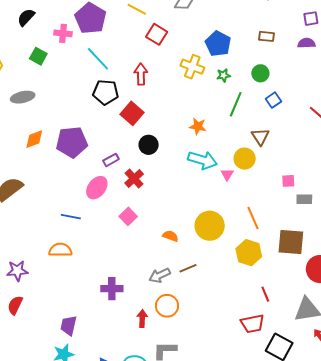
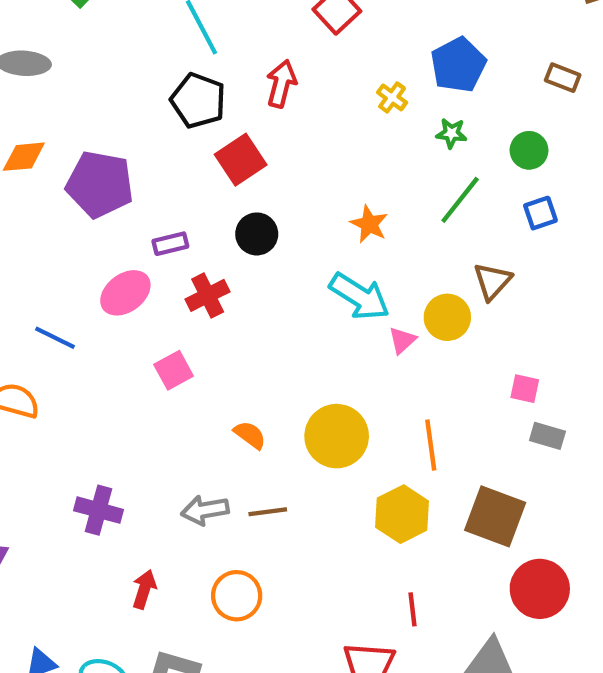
yellow cross: (192, 67) -> (392, 97), size x0.6
orange circle: (167, 306) -> (237, 596), moved

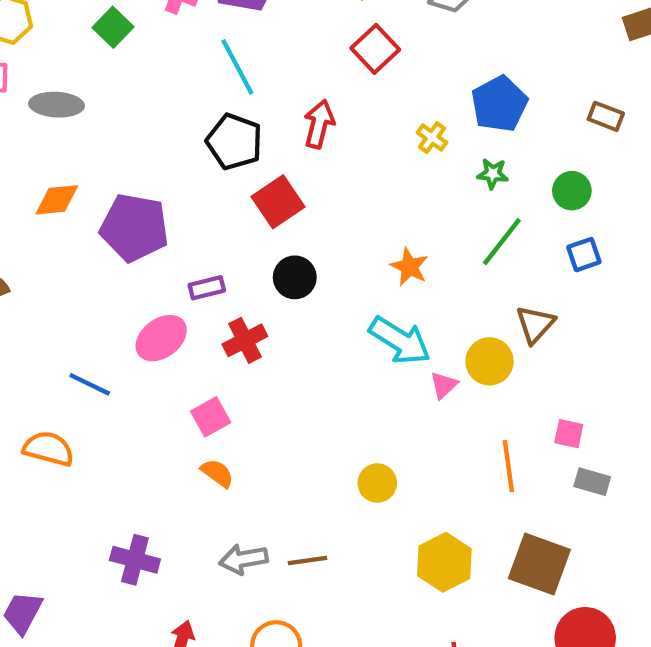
orange semicircle: (250, 435) -> (217, 473), moved
yellow circle: (337, 436) -> (377, 483), size x0.6
orange line: (431, 445) -> (508, 466), moved

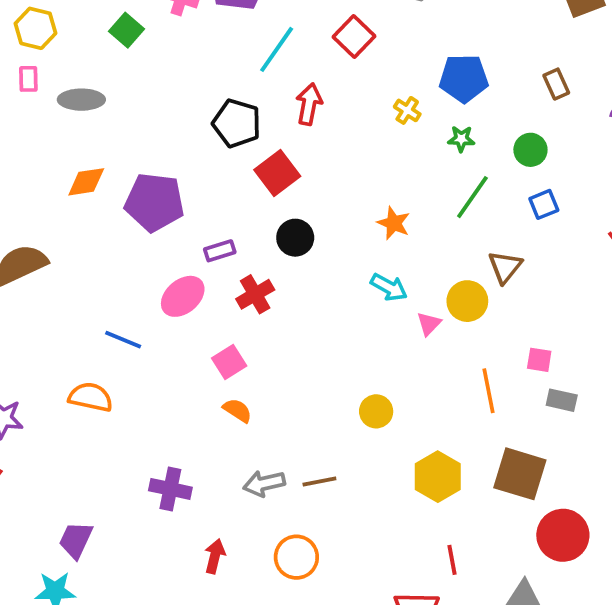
cyan line: (237, 67) -> (277, 49), moved, turned 66
blue pentagon: (499, 104) -> (464, 78), turned 30
brown rectangle: (606, 116) -> (556, 84), turned 48
cyan arrow: (400, 341) -> (389, 287), size x0.7

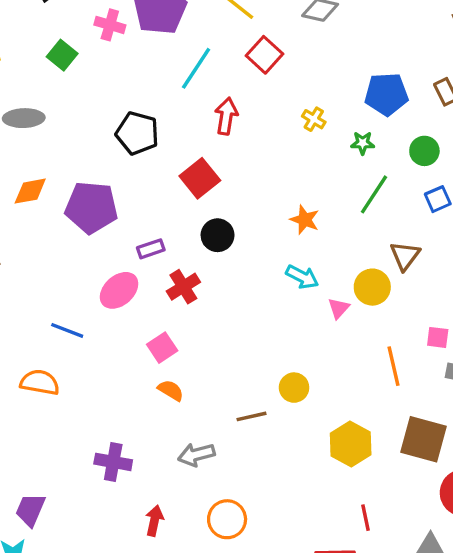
blue pentagon: (464, 78) -> (386, 94), moved
black pentagon: (237, 123) -> (137, 133), moved
brown line: (319, 482) -> (251, 416), moved

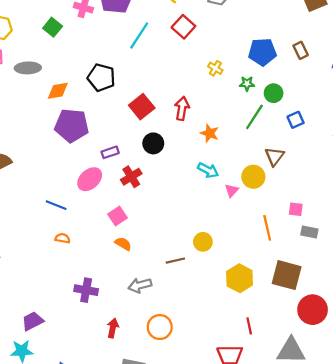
red arrow: (226, 116) -> (182, 108), moved
green circle: (424, 151) -> (274, 93), moved
orange diamond: (30, 191) -> (58, 91), moved
orange semicircle: (40, 382) -> (63, 238), moved, size x0.6
purple trapezoid: (30, 510) -> (33, 321), turned 40

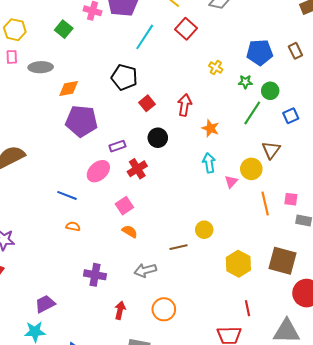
black pentagon: (101, 78) -> (124, 77), moved
red square: (142, 107) -> (147, 103), size x0.7
cyan arrow: (208, 170) -> (209, 163), turned -126
orange line: (267, 228) -> (265, 203), moved

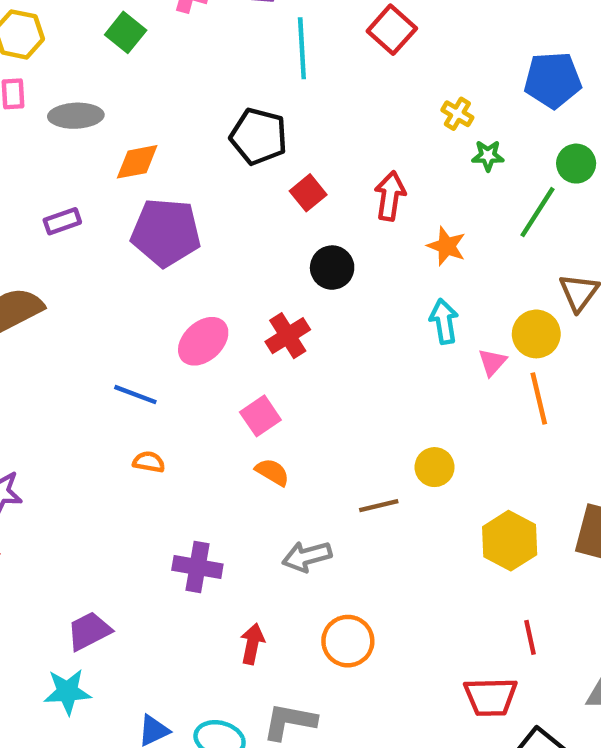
cyan line: (145, 37) -> (302, 48), turned -36
green star: (245, 82) -> (488, 156), moved
purple rectangle: (117, 146) -> (62, 221), moved
orange line: (265, 203) -> (539, 398), moved

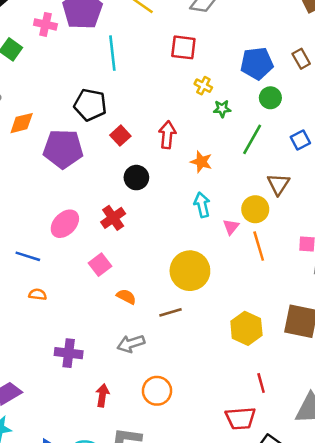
red square: (392, 30) -> (183, 47), moved, turned -32
green circle: (576, 164) -> (270, 98), moved
purple pentagon: (166, 232) -> (63, 149), moved
yellow circle: (435, 467) -> (190, 271), moved, size x1.8
orange semicircle: (272, 472) -> (126, 297), moved

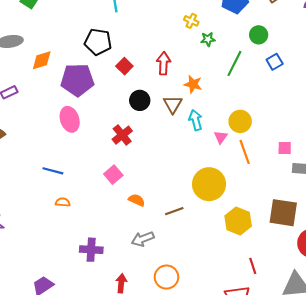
green circle: (270, 98) -> (259, 35), moved
brown triangle: (278, 184) -> (173, 104), moved
pink ellipse: (65, 224) -> (70, 119), moved, turned -60
yellow circle: (190, 271) -> (209, 184), moved

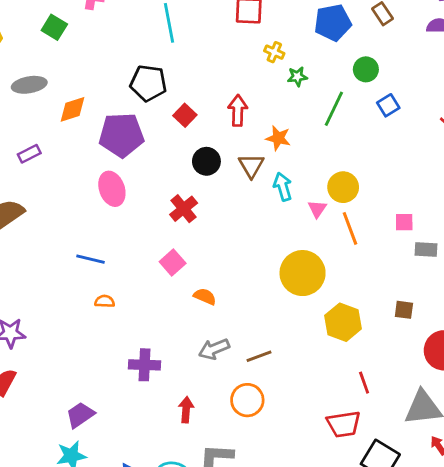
brown line: (174, 211) -> (259, 356), moved
brown square: (283, 213) -> (404, 310), size x0.5

